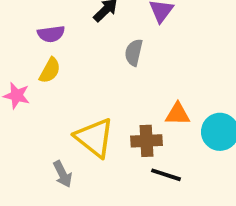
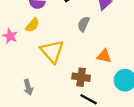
orange triangle: (178, 114) -> (104, 56), moved
yellow triangle: (94, 138) -> (52, 51), moved

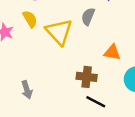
yellow semicircle: (32, 25) -> (30, 19), turned -70
yellow triangle: (52, 51) -> (59, 32), moved

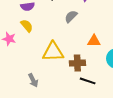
gray semicircle: (88, 16) -> (71, 16), turned 32
yellow triangle: (59, 32) -> (53, 52), moved, turned -40

